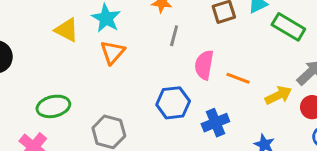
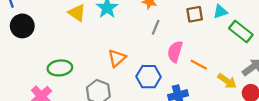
orange triangle: (113, 52) -> (117, 58), moved
yellow arrow: (278, 95) -> (227, 81), turned 54

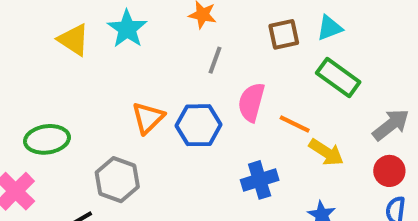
green rectangle: (241, 31) -> (338, 78), moved
blue hexagon: (149, 77) -> (199, 125), moved
yellow arrow: (227, 81) -> (326, 152), moved

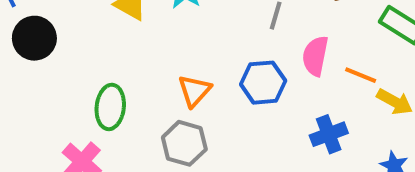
orange triangle: (148, 118) -> (194, 91), moved
green ellipse: (47, 139) -> (110, 107), turned -72

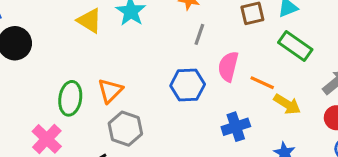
orange triangle: (194, 91) -> (110, 91), moved

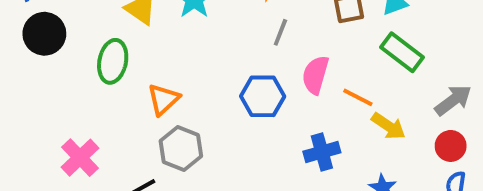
green ellipse: (70, 98) -> (113, 61), moved

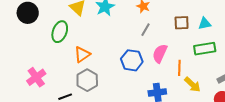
green rectangle: (402, 52) -> (205, 49), turned -55
orange line: (358, 97) -> (179, 68), turned 56

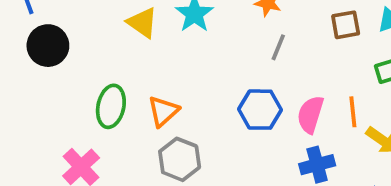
green ellipse: (60, 32) -> (111, 106), moved
pink semicircle: (160, 53) -> (310, 114), moved

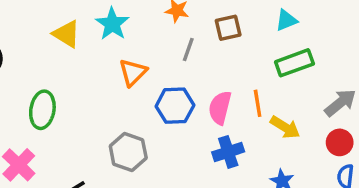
brown square: (346, 25) -> (228, 28), moved
orange triangle: (163, 111) -> (133, 72), moved
gray hexagon: (180, 159) -> (128, 152), moved

